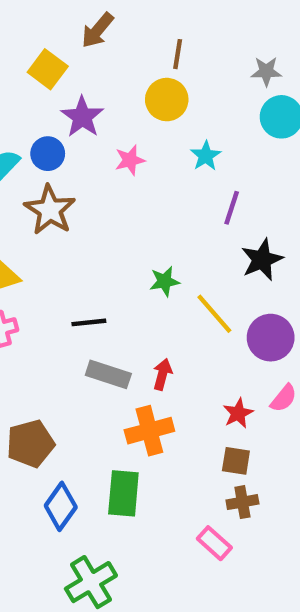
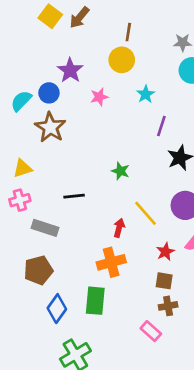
yellow square: (48, 69) -> (50, 16), moved
green star: (165, 281) -> (120, 171), turned 30
yellow line: (214, 314) -> (146, 213), moved
gray rectangle: (108, 374) -> (45, 228), moved

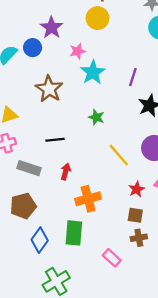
cyan star: (146, 94) -> (93, 72), moved, size x1.5
brown star: (50, 127) -> (49, 89), moved
red arrow: (119, 228) -> (66, 172), moved
pink rectangle: (151, 331) -> (112, 258), moved

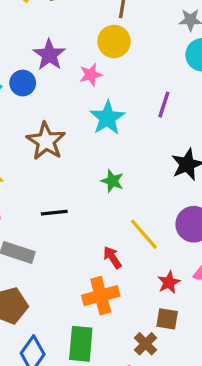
pink star: (77, 51) -> (91, 75), moved
purple line: (133, 77) -> (164, 105), moved
red arrow: (66, 172) -> (112, 257), moved, turned -49
brown cross: (139, 238) -> (146, 344), moved, turned -35

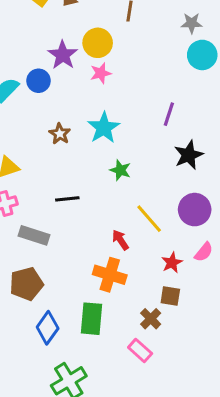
yellow circle: (114, 41) -> (98, 43), moved
purple line: (164, 105) -> (169, 114), moved
cyan star: (107, 118) -> (104, 128), moved
brown star: (46, 141) -> (60, 134), size x0.6
orange cross: (101, 296) -> (110, 275), turned 32

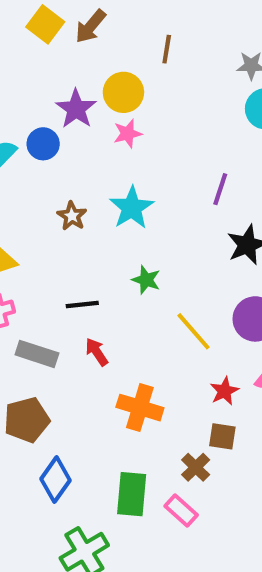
green star: (120, 170) -> (146, 280), moved
red arrow: (120, 240) -> (97, 352), moved
green rectangle: (92, 319) -> (132, 494), moved

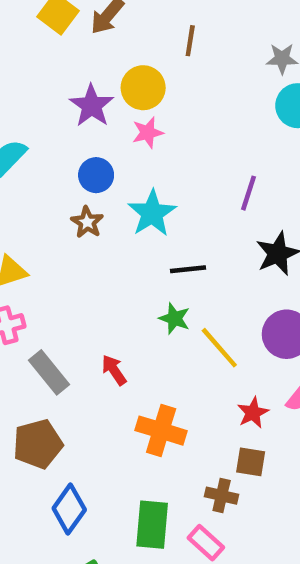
blue circle: (43, 144) -> (96, 175), moved
green star: (146, 280) -> (174, 319), moved
black line: (82, 305) -> (188, 269), moved
gray rectangle: (37, 354) -> (49, 372), turned 33
brown cross: (196, 467) -> (222, 496), turned -32

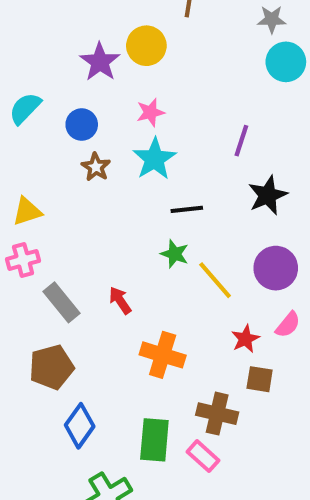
pink star: (148, 133) -> (150, 112), moved
blue circle: (96, 175) -> (82, 125), moved
brown square: (251, 462) -> (260, 379), moved
brown cross: (222, 496) -> (217, 414), size x1.4

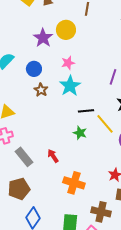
yellow line: (215, 280) -> (105, 124), moved

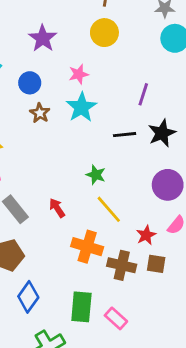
yellow circle: (66, 30) -> (104, 33), moved
black line: (86, 111) -> (125, 135), moved
yellow line: (105, 124) -> (109, 209), moved
brown cross: (101, 212) -> (122, 265), moved

